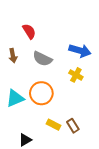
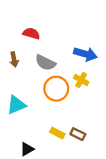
red semicircle: (29, 31) -> (31, 33), turned -42
orange circle: (41, 93) -> (56, 89), moved
brown rectangle: (73, 126) -> (78, 134), turned -32

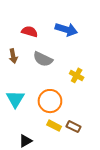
blue arrow: (85, 54) -> (66, 29), moved
orange circle: (56, 89) -> (50, 101), moved
cyan triangle: (16, 105) -> (15, 99), turned -36

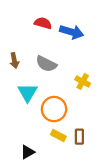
red semicircle: (30, 32) -> (43, 23), moved
cyan triangle: (15, 99) -> (28, 93), moved
brown rectangle: (73, 127) -> (79, 137), turned 64

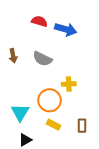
yellow cross: (83, 82) -> (69, 84), moved, turned -32
cyan triangle: (28, 93) -> (20, 112), moved
brown rectangle: (79, 137) -> (82, 126), moved

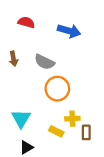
red semicircle: (39, 21) -> (26, 22), moved
yellow cross: (69, 84) -> (72, 119), moved
orange circle: (49, 100) -> (57, 89), moved

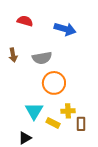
gray semicircle: (45, 62) -> (42, 58), turned -36
cyan triangle: (21, 119) -> (34, 111), moved

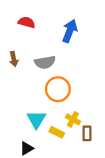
blue arrow: (65, 29) -> (70, 31), turned -85
yellow cross: (68, 111) -> (73, 119), turned 32

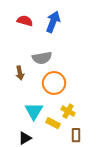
blue arrow: (70, 31) -> (53, 22), moved
brown arrow: (14, 59) -> (20, 73), moved
brown rectangle: (87, 133) -> (76, 135), moved

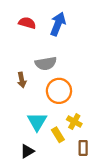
yellow rectangle: (53, 123) -> (58, 135), turned 32

